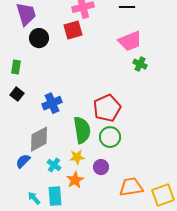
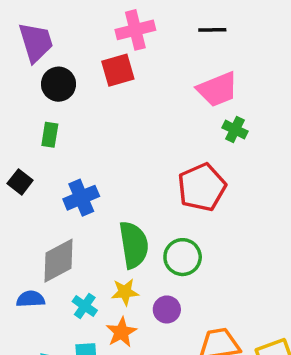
green rectangle: (16, 67) -> (50, 135), moved
red pentagon: (107, 108) -> (202, 187), moved
blue semicircle: (23, 161) -> (31, 299), turned 42

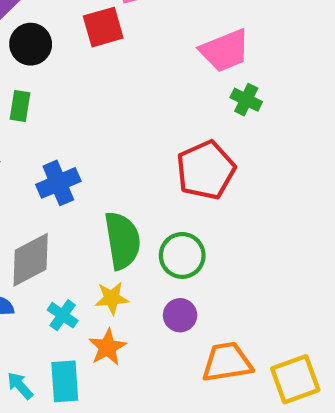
purple circle: (167, 309) -> (180, 315), moved

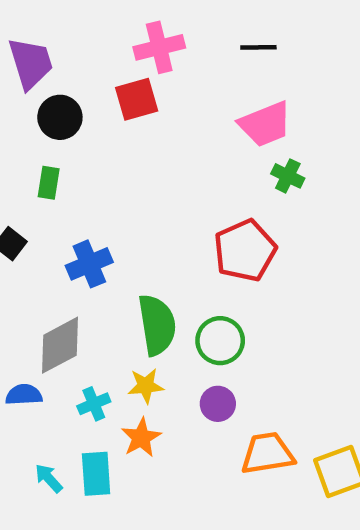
cyan cross: (63, 315) -> (94, 404), turned 32

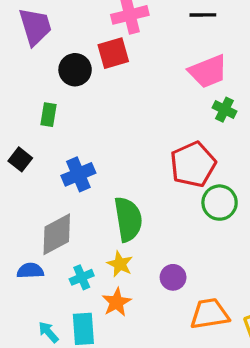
black circle: (60, 117) -> (75, 70), moved
green circle: (220, 341) -> (220, 203), moved
yellow star: (146, 386) -> (120, 264), turned 30

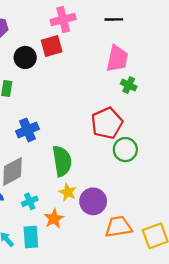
pink trapezoid: (208, 71) -> (117, 59), turned -56
yellow star: (120, 264) -> (68, 192), moved
purple circle: (173, 277) -> (93, 201), size x1.5

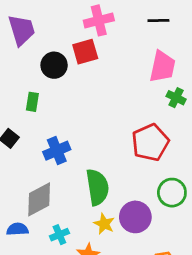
green circle: (125, 150) -> (172, 193), moved
purple circle: (93, 201) -> (135, 217), moved

